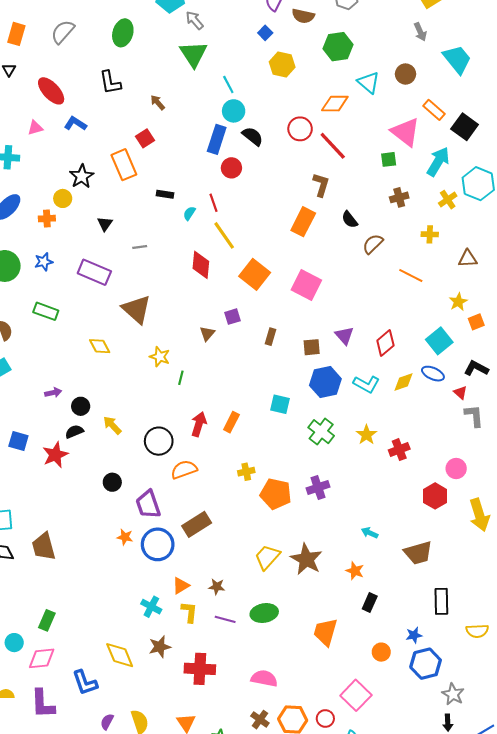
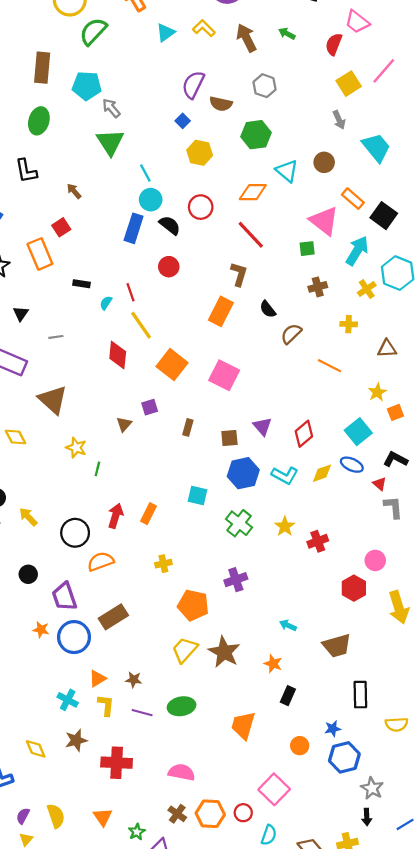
red circle: (300, 129) -> (201, 207), moved
red circle: (231, 168) -> (169, 267), moved
orange pentagon: (276, 494) -> (193, 605), moved
yellow diamond: (120, 655) -> (36, 749), size x0.7

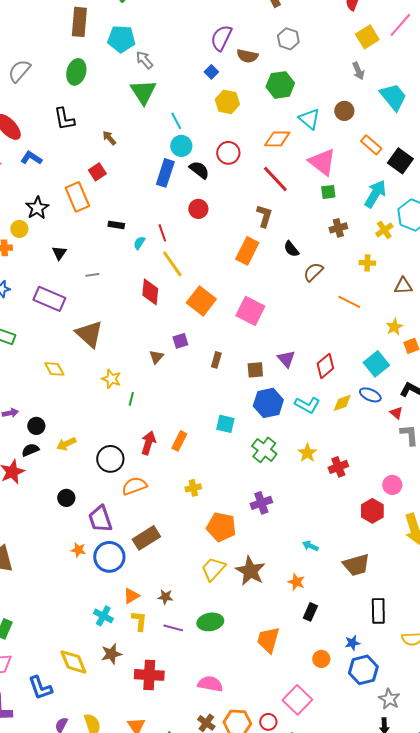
pink triangle: (324, 221) -> (322, 162), moved
yellow arrow: (28, 517) -> (66, 444), turned -72
yellow diamond: (36, 749) -> (73, 662), size x1.4

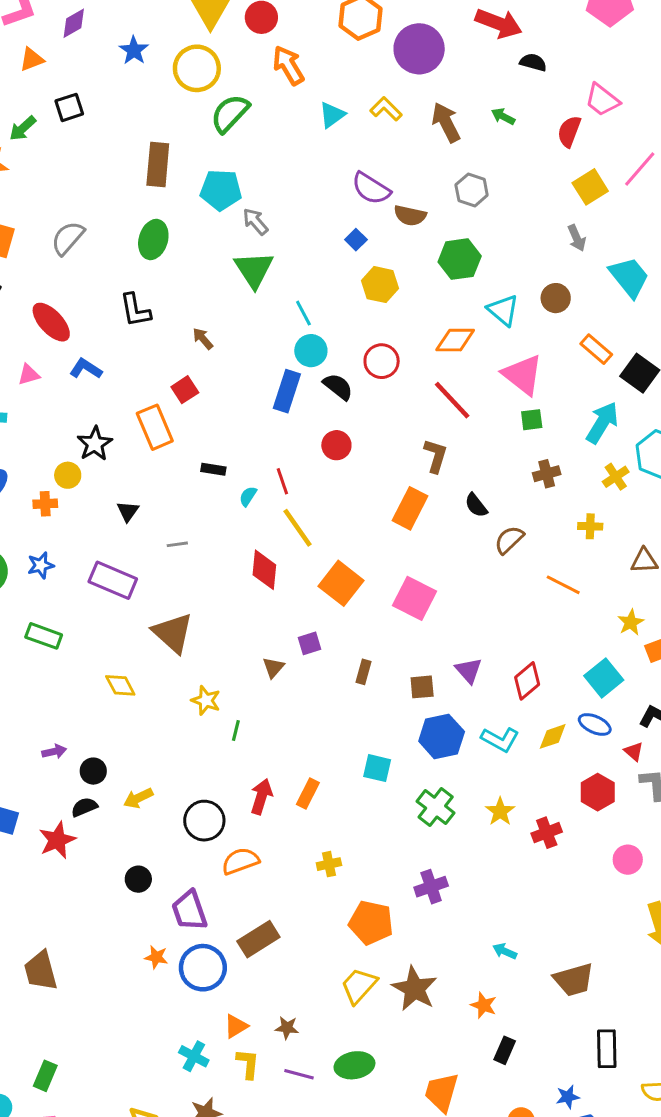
purple semicircle: (221, 38) -> (371, 188), turned -84
red hexagon: (372, 511) -> (598, 792), moved

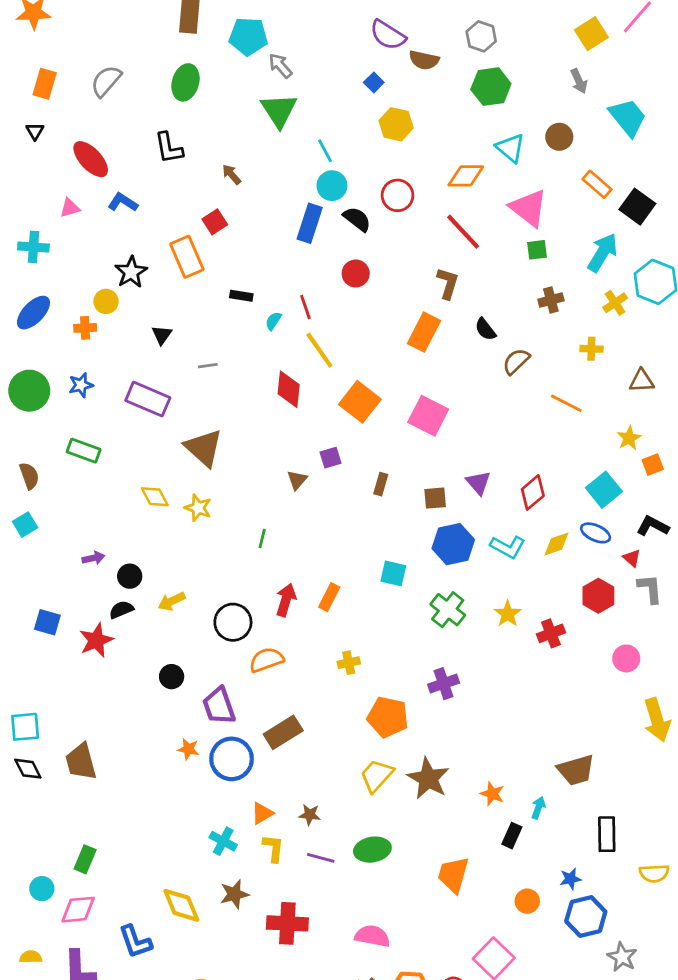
green hexagon: (460, 259) -> (491, 87), moved
yellow star: (206, 700) -> (198, 508), moved
cyan arrow: (505, 951) -> (538, 808), moved, turned 85

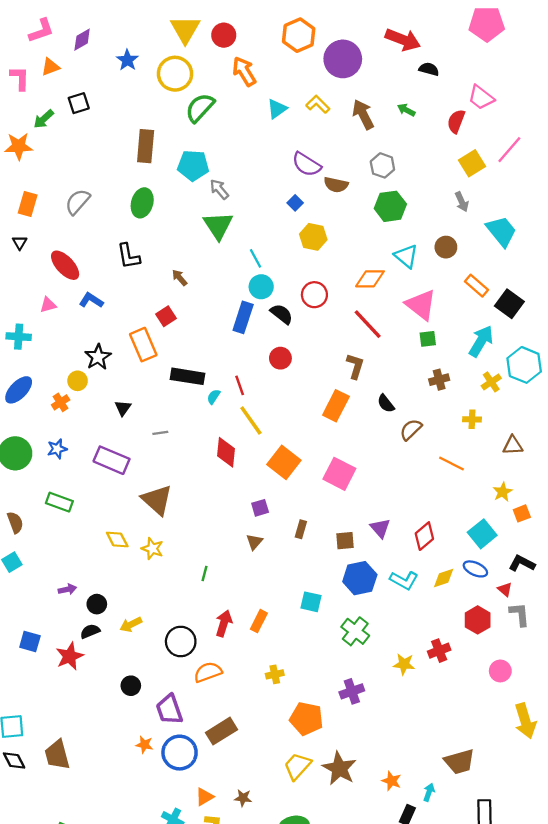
black rectangle: (241, 296) -> (187, 376), size x1.8
orange cross: (85, 328) -> (61, 402), turned -30
brown triangle: (297, 480) -> (254, 542), moved
yellow star: (508, 614) -> (404, 664), moved, turned -30

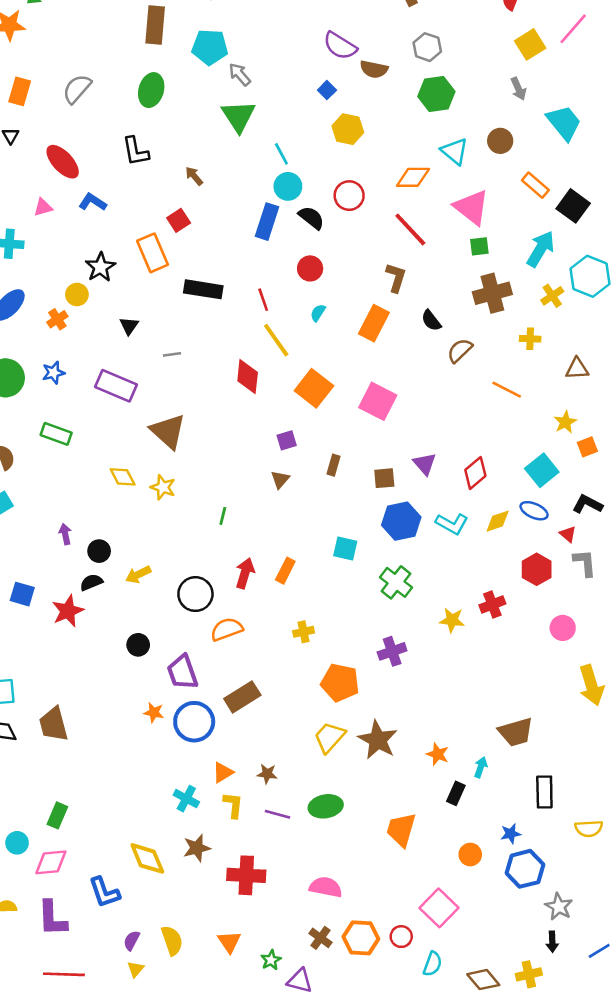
brown cross: (439, 380) -> (492, 293), size x1.6
cyan semicircle: (214, 397) -> (318, 313), moved
purple arrow: (67, 589) -> (65, 534), turned -90

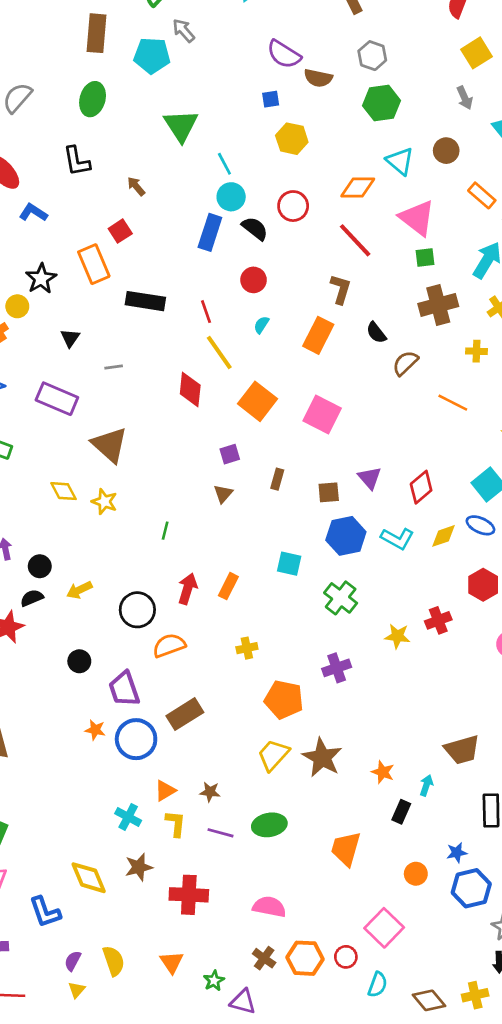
gray arrow: (240, 74) -> (184, 31), moved
blue square: (327, 90) -> (271, 99), turned 36

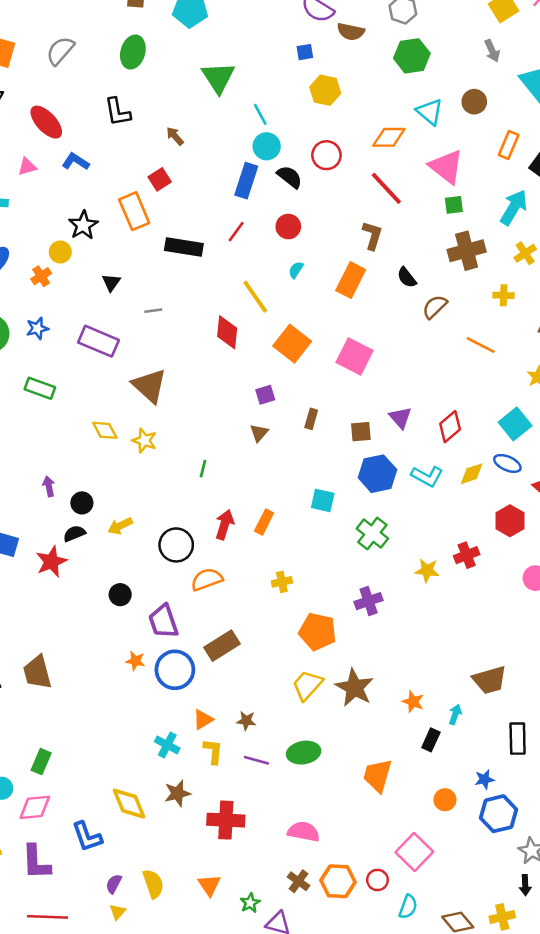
orange rectangle: (482, 195) -> (509, 145), turned 72
red line: (206, 312) -> (236, 232), moved, turned 55

